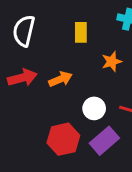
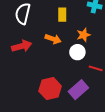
orange arrow: (60, 79) -> (53, 39), moved, turned 42
white circle: (94, 108) -> (77, 52), moved

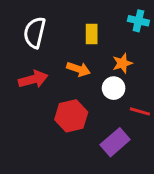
red hexagon: (50, 89) -> (71, 116), moved

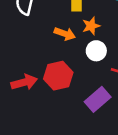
orange star: (122, 63) -> (91, 26), moved
red arrow: (33, 79) -> (24, 82), moved

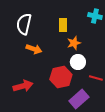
orange arrow: (65, 34) -> (34, 49), moved
red hexagon: (58, 76) -> (61, 77), moved

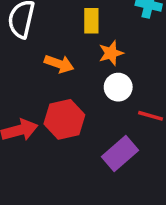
orange arrow: (34, 49) -> (59, 64), moved
red hexagon: (61, 77) -> (64, 119), moved

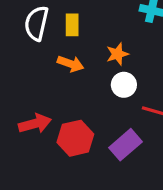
yellow rectangle: (91, 21) -> (72, 25), moved
red hexagon: (64, 119) -> (75, 138), moved

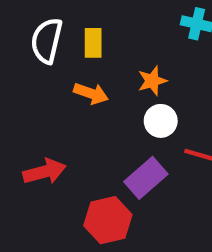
red hexagon: (75, 138) -> (108, 220), moved
purple rectangle: (126, 145) -> (146, 178), moved

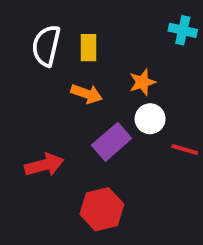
purple rectangle: (146, 178) -> (112, 142), moved

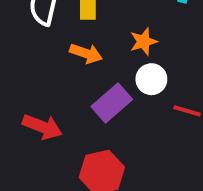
red arrow: (44, 165) -> (42, 127), turned 36

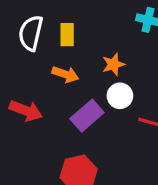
red arrow: (42, 127) -> (26, 111), moved

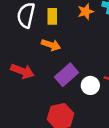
orange star: (113, 64) -> (86, 12), moved
white circle: (120, 96) -> (90, 85), moved

